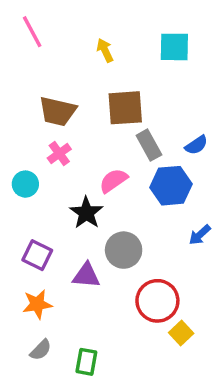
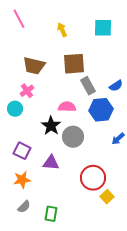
pink cross: (59, 154) -> (27, 91), moved
pink semicircle: (113, 181) -> (67, 107), turned 36
gray circle: (124, 250) -> (73, 137), moved

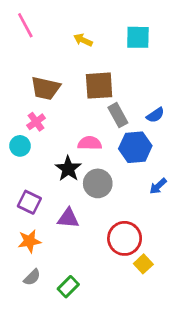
yellow arrow: (62, 30) -> (83, 40), turned -40
green rectangle: (51, 214) -> (68, 287), turned 35

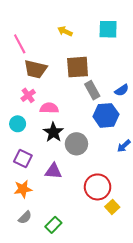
pink line: (25, 25) -> (20, 44), moved
pink semicircle: (90, 143) -> (49, 108), moved
cyan circle: (20, 146) -> (18, 124), moved

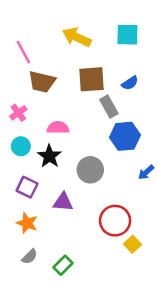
yellow arrow: (65, 31) -> (77, 37), size x1.6
blue semicircle: (122, 90) -> (130, 83), moved
pink cross: (28, 95) -> (18, 113), moved
black star: (53, 132) -> (49, 156), moved
orange star: (23, 189) -> (27, 223), turned 30

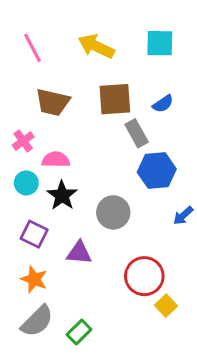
pink line: (23, 52) -> (32, 48), moved
pink semicircle: (58, 128) -> (56, 160), moved
gray semicircle: (30, 257) -> (37, 321), size x1.6

